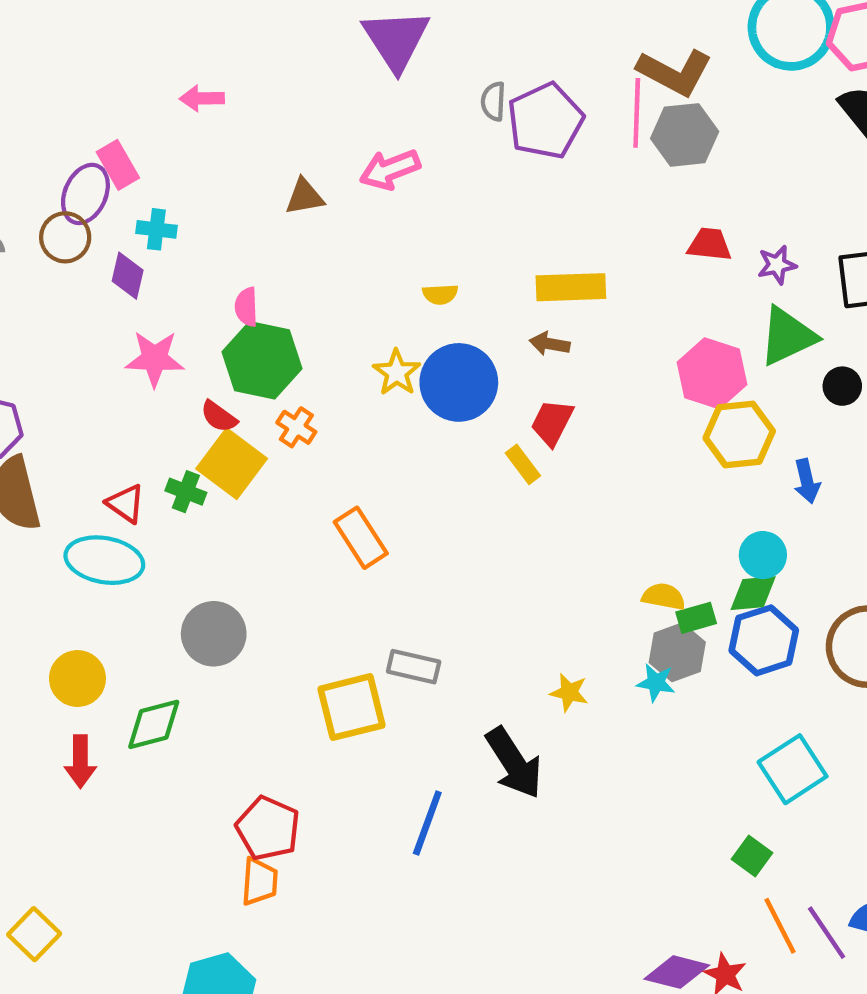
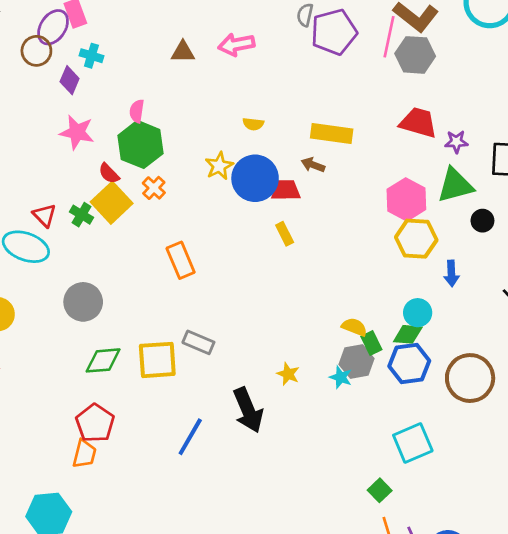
red trapezoid: (709, 244) -> (418, 123), size x1.4
red trapezoid: (552, 422) -> (286, 190), moved, turned 52
green rectangle: (696, 618) -> (371, 343), turned 70
green diamond: (154, 724) -> (103, 360), moved

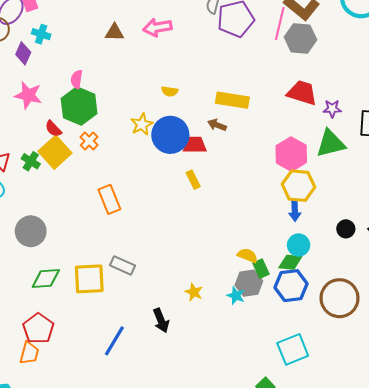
black circle: (482, 221) -> (346, 229), moved
blue arrow: (451, 273) -> (295, 211), moved
black arrow: (248, 410) -> (161, 320), size x0.7

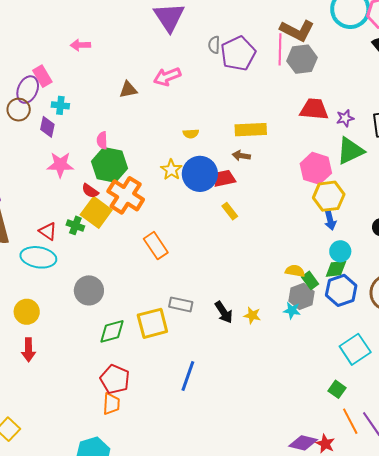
orange cross: (89, 141) -> (126, 195), size x2.0
black arrow: (161, 320) -> (224, 312), moved

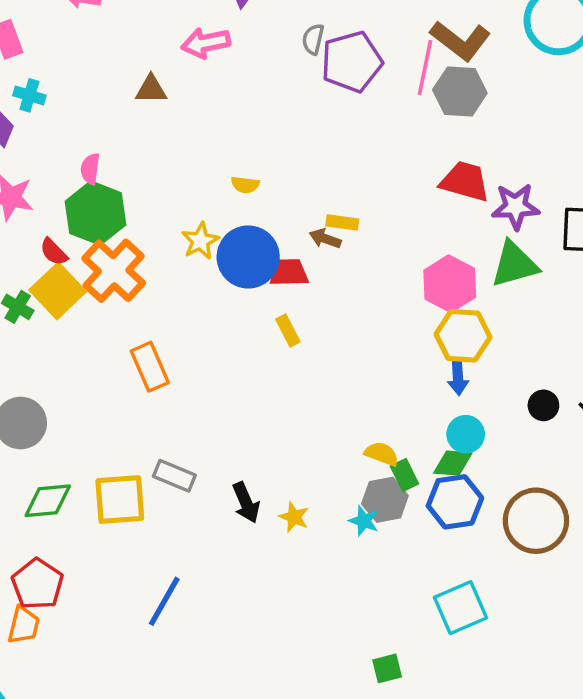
pink arrow: (167, 77) -> (206, 43), moved
purple star: (345, 118) -> (516, 207), size x1.5
yellow rectangle: (251, 130) -> (342, 222), moved, size x0.6
green square: (337, 389) -> (387, 668), moved, turned 30

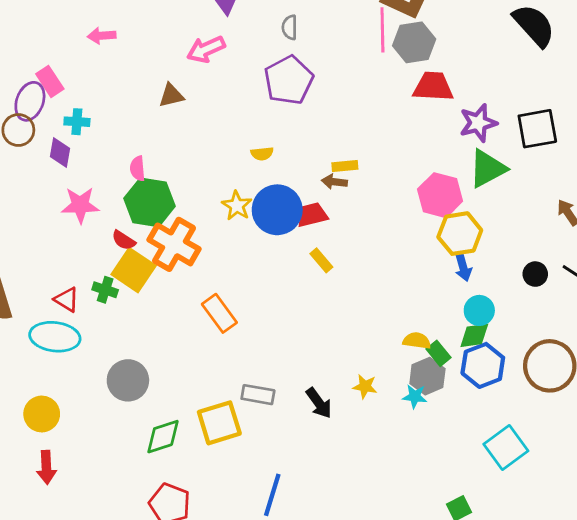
purple pentagon: (352, 62) -> (289, 80), moved
red trapezoid: (465, 181) -> (433, 87), moved
yellow star: (294, 517) -> (365, 386), moved

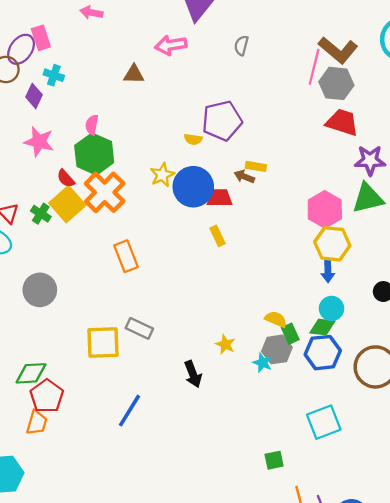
purple pentagon: (289, 80) -> (222, 121), moved
black arrow: (319, 403) -> (193, 374), moved
green diamond: (163, 437) -> (31, 373), moved

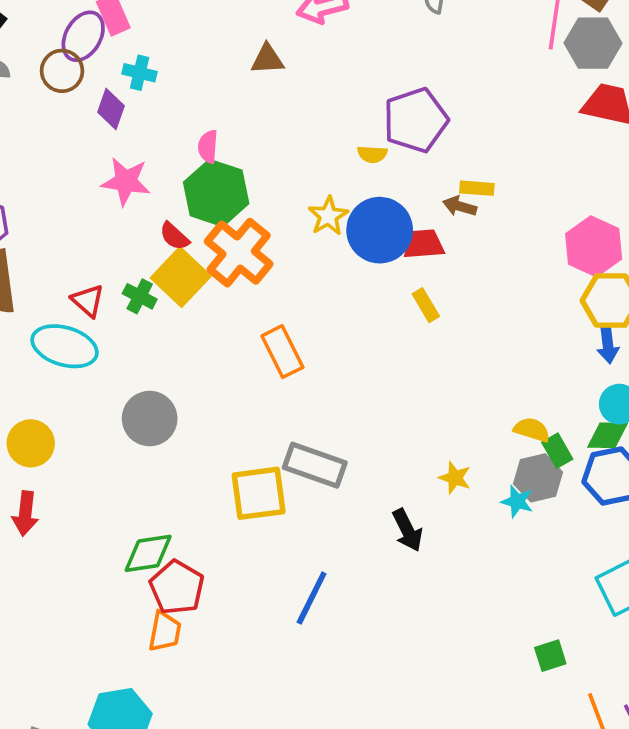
gray rectangle: (139, 328) -> (315, 465), size x1.4

